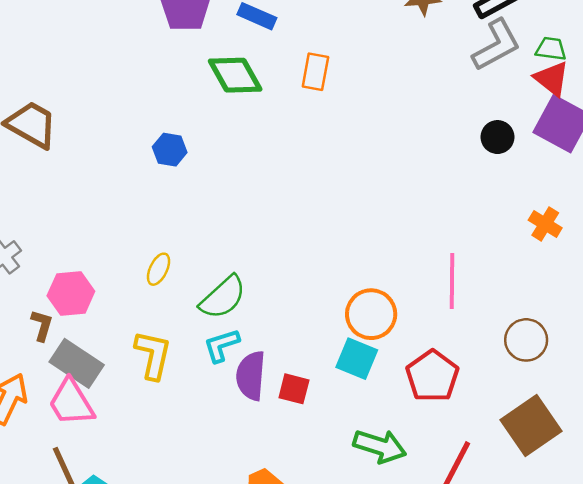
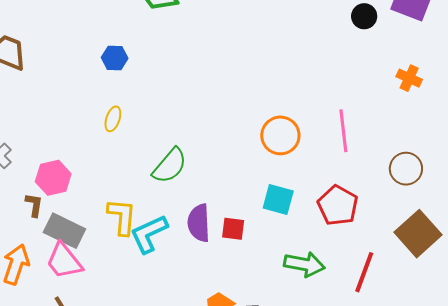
yellow ellipse: (159, 269) -> (113, 119), moved
orange circle: (371, 314) -> (280, 135), moved
cyan L-shape: (221, 345) -> (149, 234), moved, size x1.4

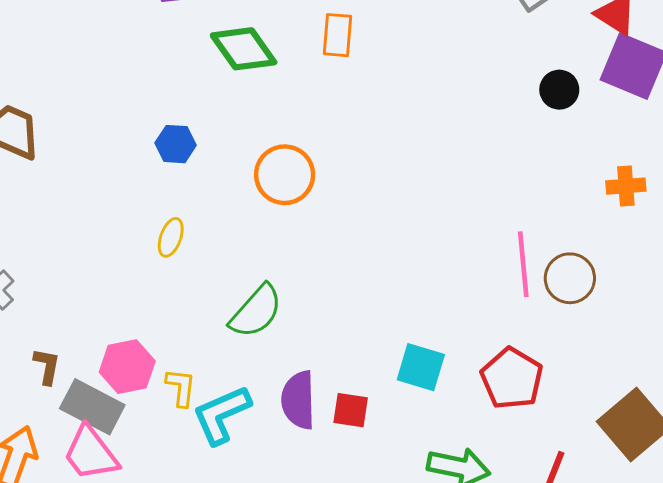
orange cross: (409, 78) -> (626, 186), turned -30
orange circle: (280, 135) -> (285, 175), moved
brown circle: (406, 169) -> (570, 278), moved
pink hexagon: (53, 178) -> (127, 367), moved
yellow L-shape: (122, 217) -> (181, 387), size x0.7

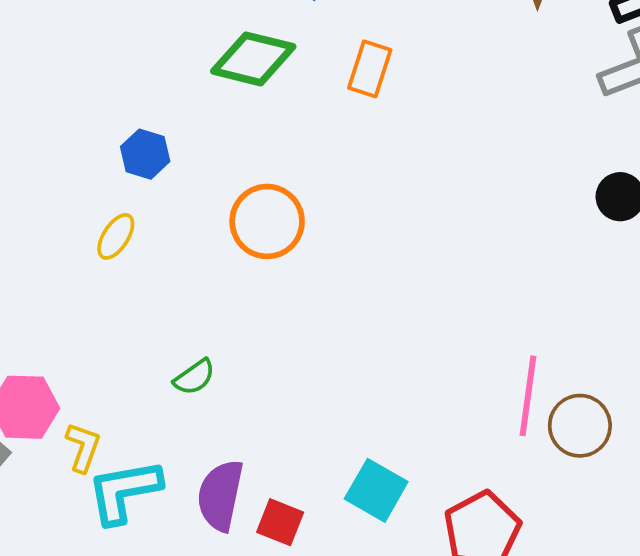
green diamond: (244, 49) -> (253, 59), turned -54
yellow ellipse: (171, 237) -> (116, 236), moved
green semicircle: (256, 311) -> (194, 377), size x0.6

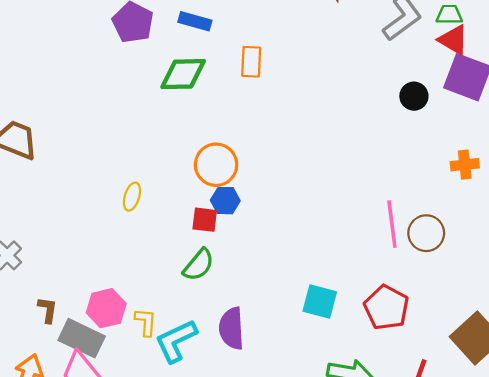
blue hexagon: (145, 154) -> (225, 201), moved
green semicircle: (194, 377) -> (199, 265), size x1.4
red square: (280, 522) -> (205, 220), moved

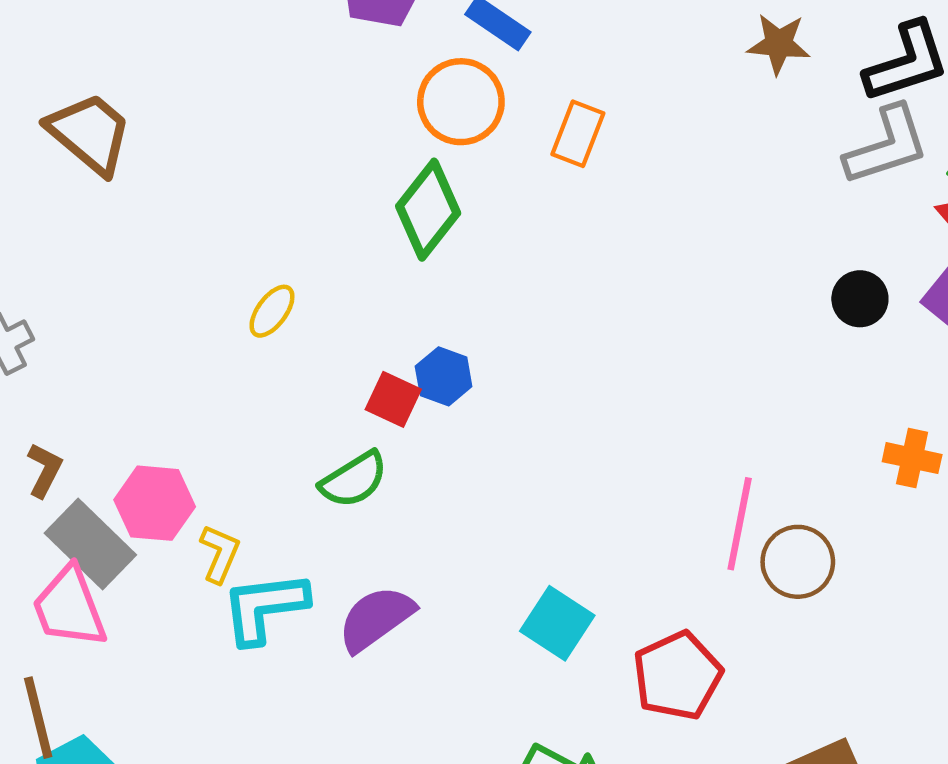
green diamond: (183, 74) -> (428, 210), moved, turned -69
orange circle: (216, 165) -> (461, 102), moved
purple semicircle: (232, 328) -> (376, 619), turned 39

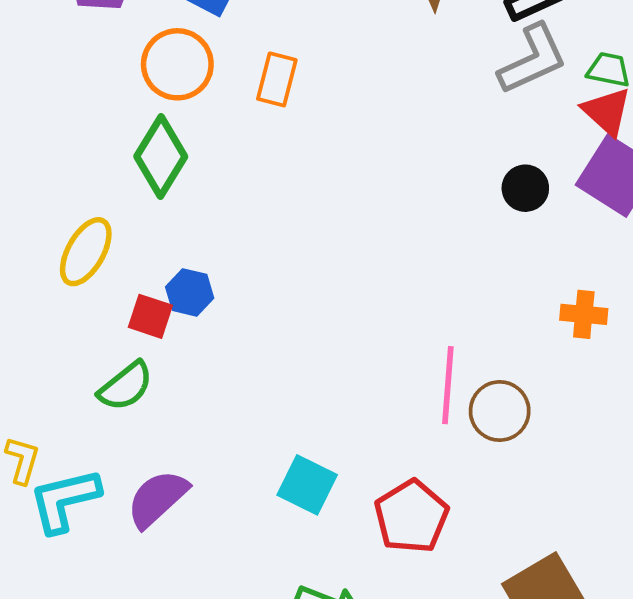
yellow ellipse: (272, 311) -> (86, 252), moved, size x1.5

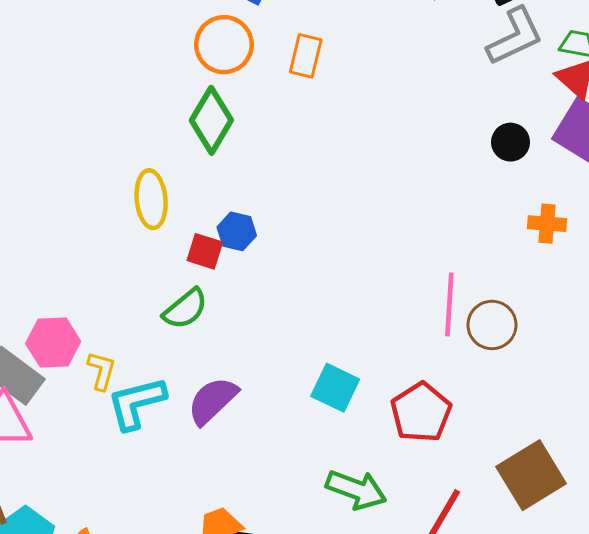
yellow ellipse: (86, 252) -> (151, 199), turned -34
orange cross: (584, 314) -> (547, 224), moved

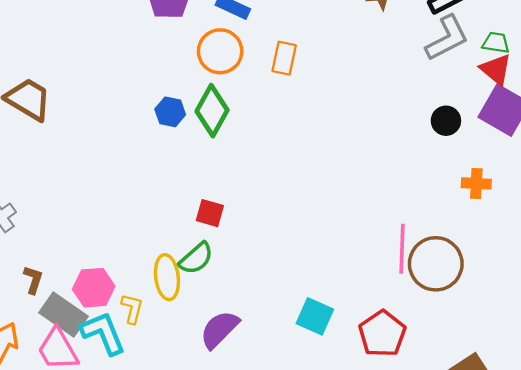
yellow ellipse: (151, 199) -> (167, 277), moved
blue hexagon: (237, 231) -> (170, 112), moved
brown circle: (492, 325) -> (436, 264), size x1.4
cyan L-shape: (136, 403) -> (103, 333), moved, turned 84

